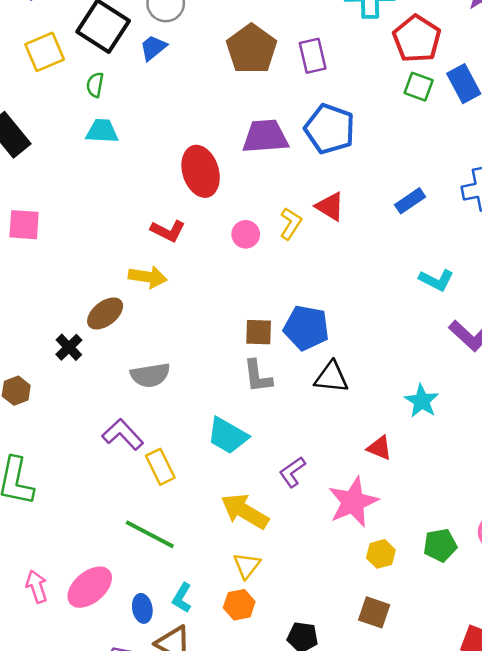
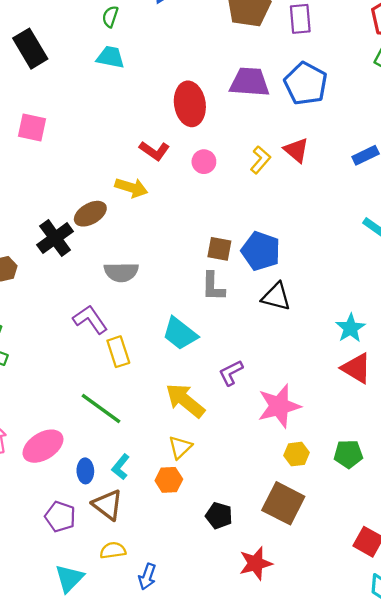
pink circle: (246, 234) -> (204, 162), moved
black cross: (69, 347) -> (55, 238), size x1.5
red triangle: (379, 448) -> (356, 368), moved, size x1.4
brown square: (374, 612) -> (283, 503), size x1.5

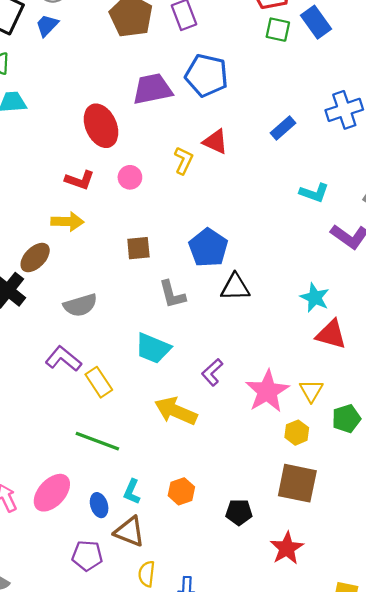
brown square: (219, 249) -> (138, 248), moved
blue pentagon: (261, 251) -> (208, 248), turned 30
yellow triangle: (180, 447) -> (311, 391), moved
yellow semicircle: (113, 550) -> (147, 574), turned -60

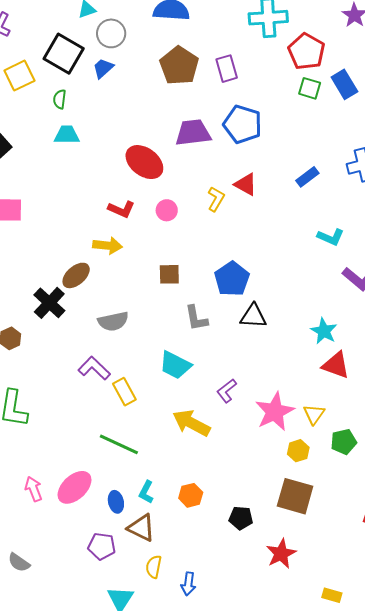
red ellipse: (101, 126) -> (144, 162), turned -33

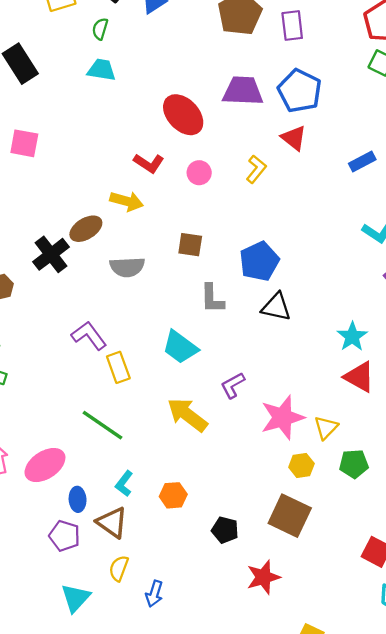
red triangle: (246, 184) -> (294, 138), moved
gray semicircle: (113, 321) -> (127, 267), moved
blue ellipse: (116, 502) -> (78, 499), moved

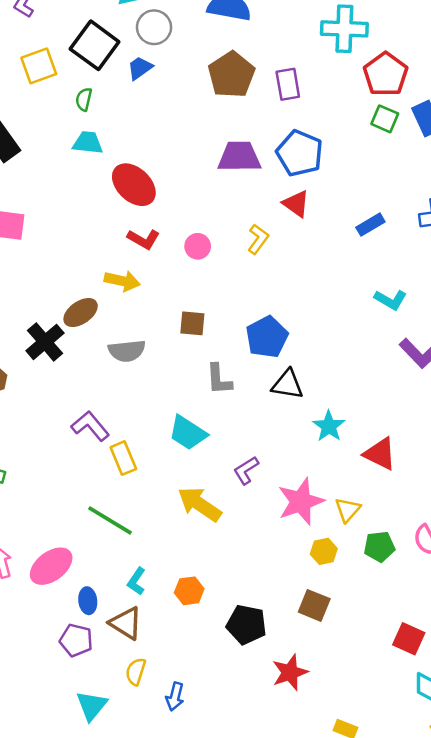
red ellipse: (183, 115) -> (134, 185), moved
cyan star: (352, 337) -> (329, 426), moved
brown square: (290, 516) -> (314, 605), size x0.7
black pentagon: (225, 530) -> (246, 624), size x1.4

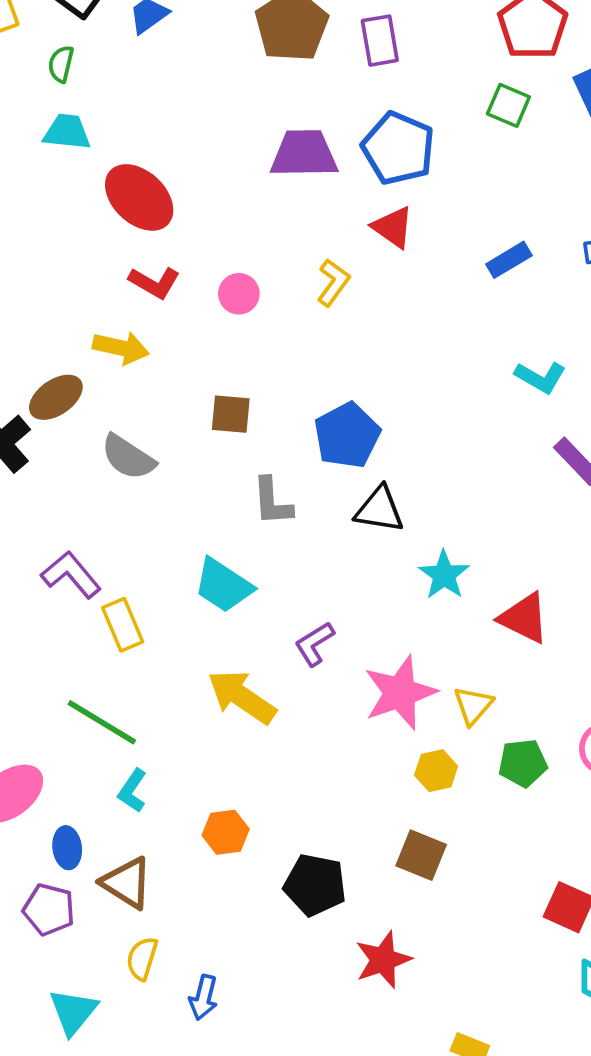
green square: (385, 119) -> (508, 105), moved
gray semicircle: (127, 351) -> (128, 457), turned 39
cyan L-shape: (136, 581) -> (132, 791), moved

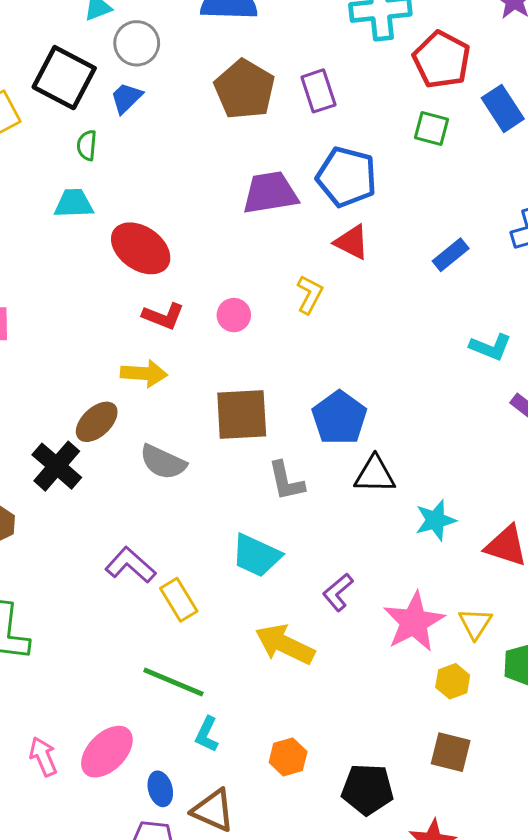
green semicircle: (61, 64) -> (87, 145), moved
brown square: (231, 414) -> (242, 414), size x1.6
cyan star: (444, 575) -> (435, 520), turned 30

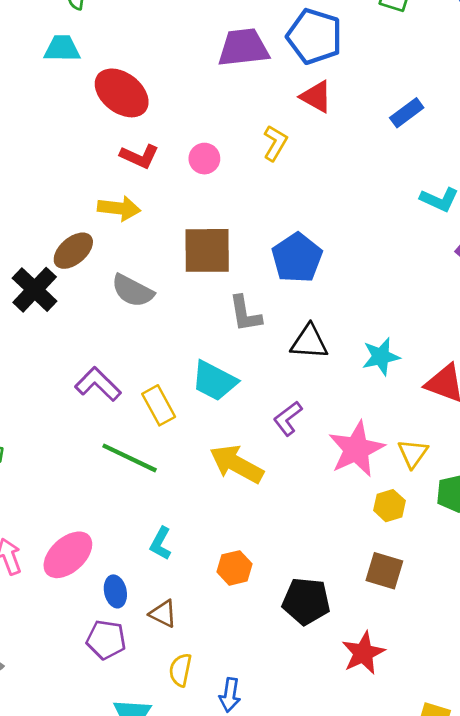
black triangle: (375, 475) -> (309, 342), moved
yellow rectangle: (179, 600) -> (159, 405), moved
green line: (173, 682) -> (130, 458), moved
brown triangle: (213, 810) -> (163, 614), size x0.7

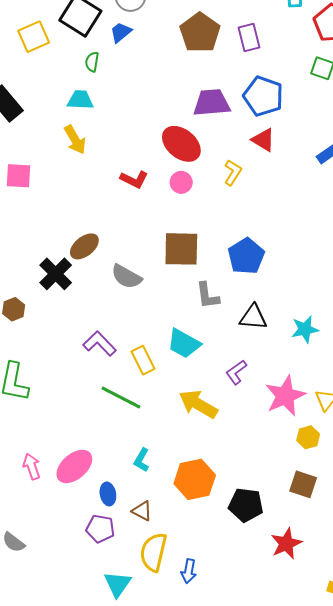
red ellipse: (122, 93) -> (181, 144), moved
yellow arrow: (119, 208) -> (75, 140), moved, turned 52
orange hexagon: (234, 568) -> (195, 479), size x1.6
yellow semicircle: (180, 670) -> (153, 552), size x1.6

